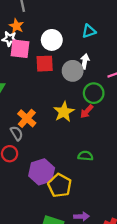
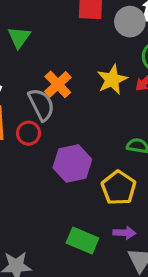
gray semicircle: (17, 133) -> (41, 105), size x1.5
yellow pentagon: (60, 185) -> (119, 188), moved

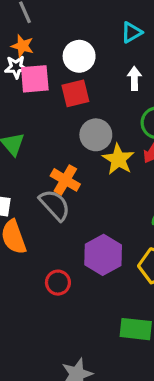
gray circle: (130, 22) -> (96, 135), moved
red circle: (28, 133) -> (58, 283), moved

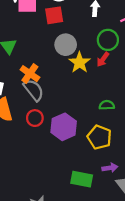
orange cross: (65, 180) -> (30, 74), moved
red circle: (58, 283) -> (35, 118), moved

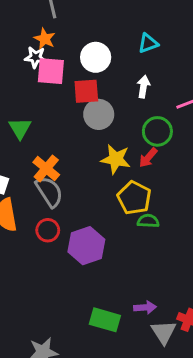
gray circle: (66, 45) -> (99, 114), moved
yellow star: (80, 63) -> (116, 159), turned -30
yellow pentagon: (99, 137) -> (134, 198), moved

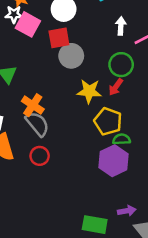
pink square: (51, 71) -> (28, 24), turned 30
white arrow: (143, 87) -> (121, 26), moved
purple hexagon: (86, 246) -> (114, 161), moved

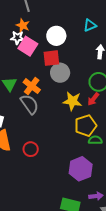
orange cross: (33, 105) -> (32, 86), moved
yellow pentagon: (108, 121) -> (86, 126), turned 30
gray semicircle: (37, 124) -> (30, 104), moved
purple hexagon: (114, 161) -> (81, 169), moved

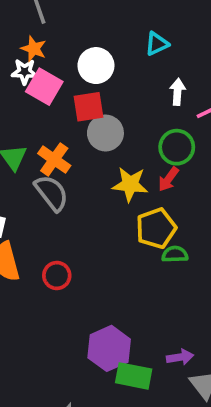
purple hexagon: (81, 169) -> (109, 348), moved

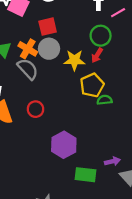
red square: (88, 107) -> (48, 27), moved
gray circle: (105, 133) -> (49, 49), moved
red circle: (57, 276) -> (36, 109), moved
purple hexagon: (109, 348) -> (64, 145), moved

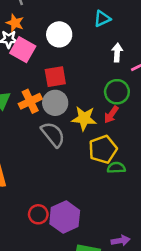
orange cross: (28, 49) -> (30, 101), turned 30
gray semicircle: (28, 69) -> (53, 134), moved
red circle: (36, 109) -> (38, 214), moved

